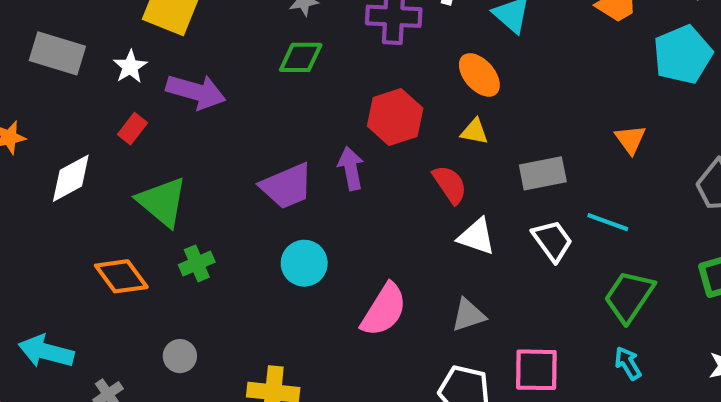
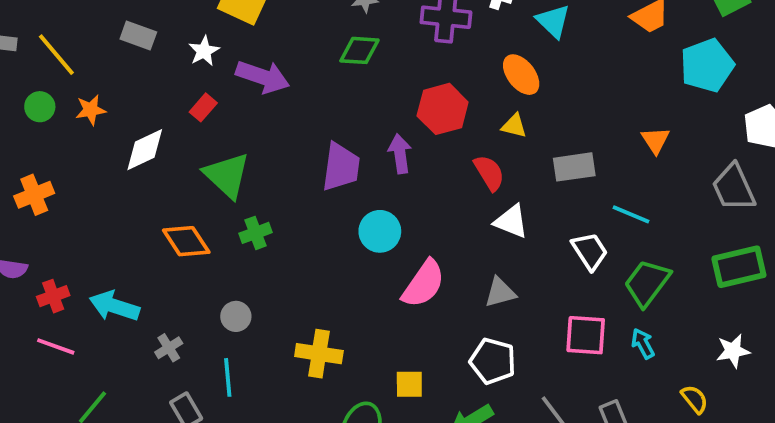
gray rectangle: (57, 53) -> (138, 36), size x0.7
purple trapezoid: (287, 186) -> (341, 167), turned -62
white trapezoid: (552, 241) -> (590, 251), moved
cyan circle: (304, 263) -> (380, 231), moved
pink square: (536, 370) -> (586, 335), moved

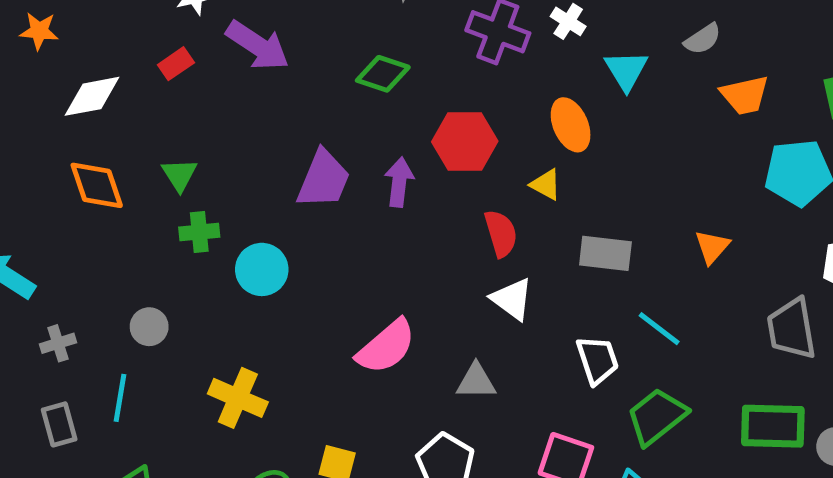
green diamond: (359, 50) -> (383, 74), moved
green triangle: (227, 175) -> (179, 175), moved, size x0.6
cyan circle: (380, 231) -> (262, 269), moved
orange diamond: (186, 241) -> (97, 185), moved

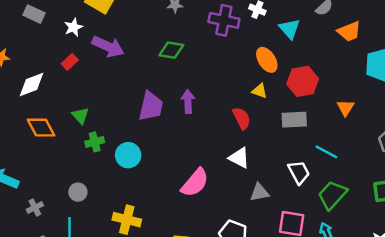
red hexagon: (465, 141) -> (303, 81), moved
white triangle: (512, 299) -> (239, 158), moved
gray triangle: (476, 381) -> (259, 192), moved

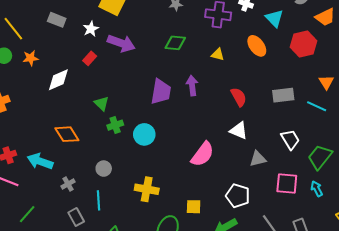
red hexagon: (303, 81) -> (304, 44), moved
yellow triangle: (260, 91) -> (218, 54), moved
orange diamond: (41, 128) -> (67, 134), moved
cyan line: (326, 152) -> (317, 106), moved

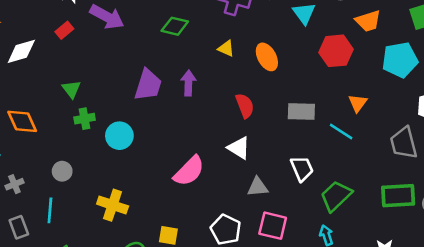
orange ellipse: (257, 46) -> (267, 57), moved
pink square: (287, 183) -> (273, 226), moved

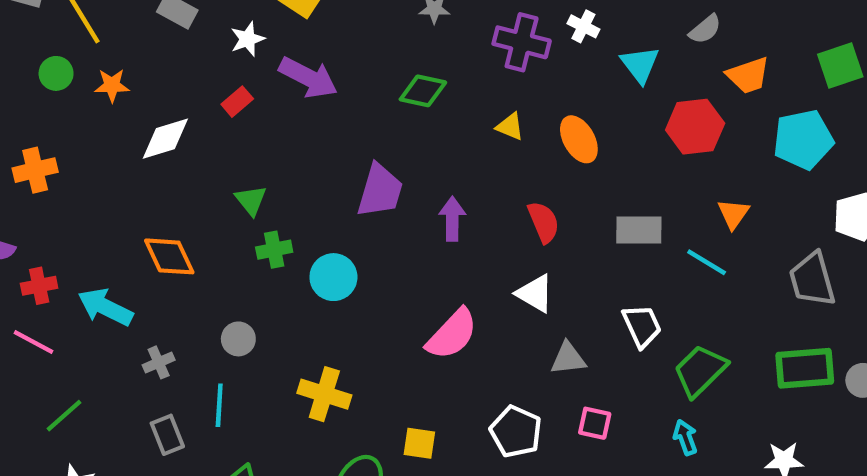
purple arrow: (188, 83) -> (452, 219), moved
pink square: (273, 226) -> (595, 423), size x0.7

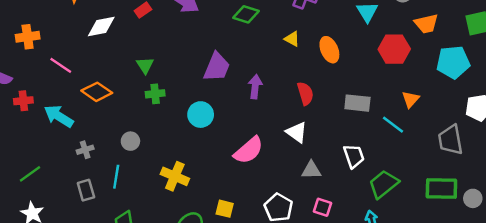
orange diamond: (169, 256) -> (97, 92), turned -36
cyan circle: (333, 277) -> (201, 115), moved
pink line: (34, 342) -> (61, 65), moved

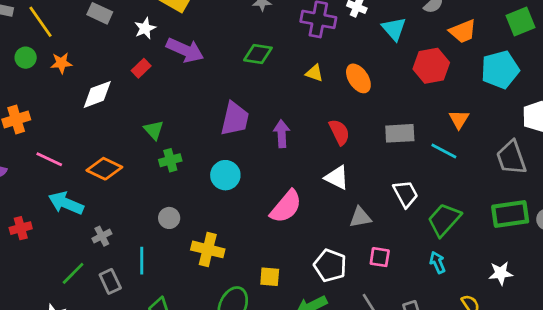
pink line: (61, 65) -> (49, 159), moved
red cross: (23, 101) -> (21, 228), moved
gray circle: (130, 141) -> (169, 218), moved
green line: (30, 174) -> (73, 273), moved

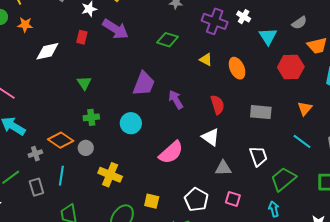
red rectangle: (141, 68) -> (82, 37), turned -40
purple arrow: (282, 134) -> (176, 100), turned -36
cyan line: (444, 151) -> (302, 141), moved
green cross: (170, 160) -> (91, 117), moved
orange diamond: (104, 169) -> (61, 140), moved

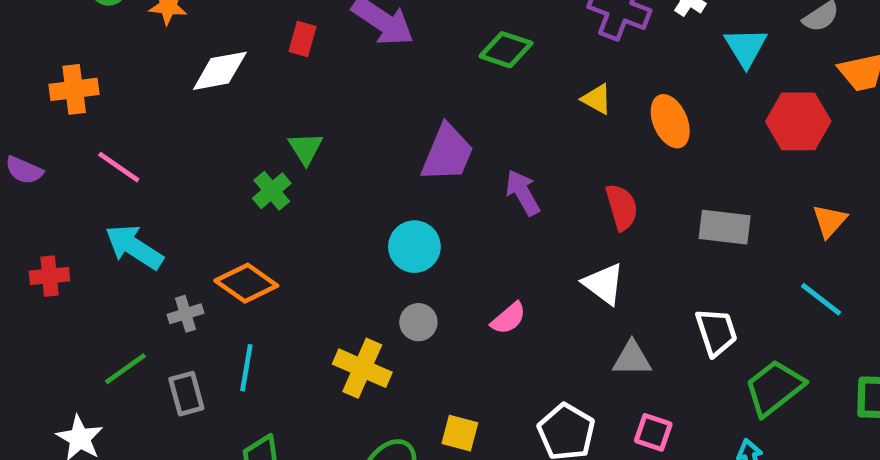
green cross: (91, 117) -> (272, 191), moved, turned -35
gray circle: (86, 148) -> (418, 322), moved
pink semicircle: (171, 152) -> (508, 318), size x0.6

